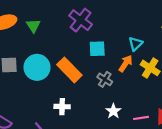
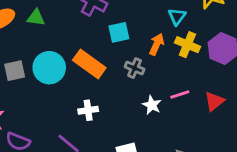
green triangle: (33, 26) -> (36, 18), turned -40
cyan triangle: (135, 44) -> (177, 17), moved
pink line: (141, 118) -> (180, 94), moved

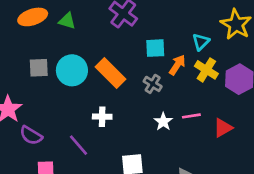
cyan square: (119, 32) -> (155, 48), moved

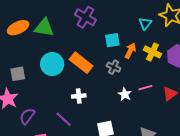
green triangle: (67, 21) -> (44, 28), size x1.5
cyan triangle: (201, 42) -> (145, 23), moved
gray square: (39, 68) -> (18, 74), moved
purple semicircle: (31, 135) -> (27, 116), turned 102

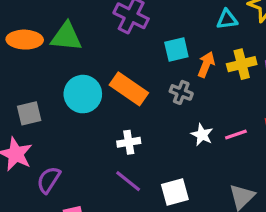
cyan triangle: (145, 23) -> (227, 19), turned 48
orange ellipse: (18, 28) -> (25, 40), turned 30
yellow cross: (152, 52) -> (242, 64), turned -36
pink line: (145, 88) -> (236, 134), moved
purple line: (64, 119) -> (128, 181), moved

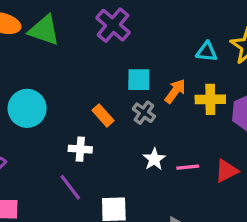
cyan square: (176, 49) -> (139, 80), moved
orange rectangle: (129, 89) -> (103, 115), moved, size x0.6
cyan circle: (83, 94) -> (27, 108), moved

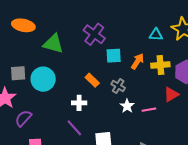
purple cross: (113, 25) -> (94, 34), moved
green triangle: (44, 30) -> (53, 44), moved
gray cross: (144, 113) -> (118, 86), moved
red triangle: (226, 171) -> (171, 95), moved

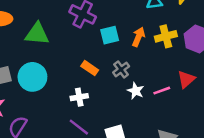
gray cross: (118, 86) -> (121, 69), turned 32
red triangle: (171, 95) -> (186, 79), moved

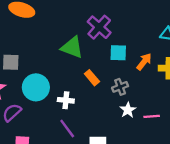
green triangle: (37, 34) -> (72, 47), moved
cyan circle: (32, 77) -> (36, 87), moved
white cross: (79, 97) -> (66, 100), moved

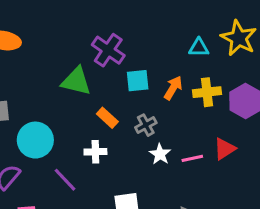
white cross: (66, 100) -> (95, 152), moved
purple line: (67, 129) -> (65, 180), moved

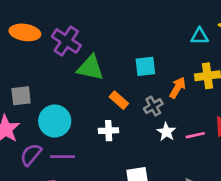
purple cross: (108, 50) -> (66, 41), moved
orange arrow: (173, 88) -> (178, 88), moved
purple line: (65, 180) -> (63, 157), moved, turned -45

